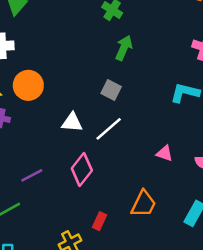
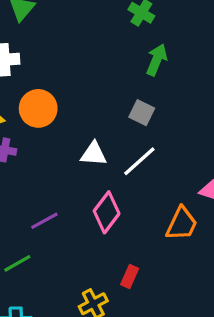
orange trapezoid: (143, 204) -> (182, 224), moved

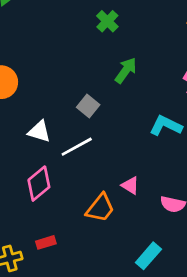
green arrow: (157, 60) -> (126, 70), moved
red rectangle: (130, 276) -> (46, 242), turned 36

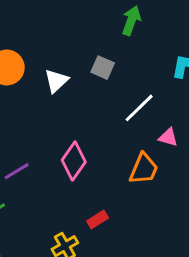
white triangle: (39, 131) -> (56, 81), moved, turned -45
white line: (77, 147) -> (139, 108), moved

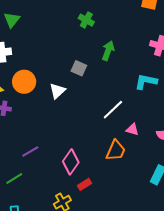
gray square: (103, 68) -> (79, 68), moved
pink diamond: (74, 161) -> (71, 162), moved

